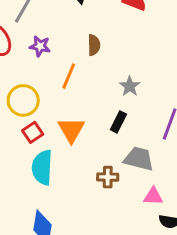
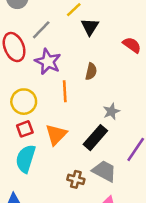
purple star: (40, 46) -> (48, 62), size x1.5
orange line: (69, 76) -> (65, 91), turned -40
black rectangle: (118, 122) -> (95, 138), size x1.5

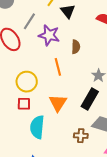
purple star: (48, 62) -> (49, 35), moved
red square: (25, 129) -> (24, 104), moved, turned 32

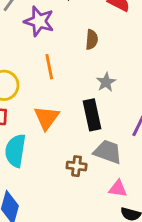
brown semicircle: (76, 47) -> (92, 40), moved
black rectangle: (90, 99) -> (92, 115), turned -45

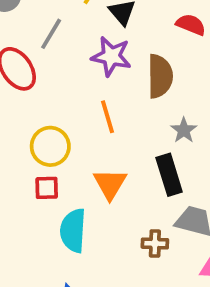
purple star: (39, 21) -> (111, 56), moved
brown semicircle: (92, 40) -> (160, 76), size x1.6

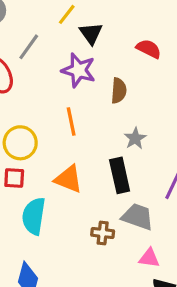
brown semicircle: (160, 76) -> (119, 91), size x0.7
orange triangle: (110, 184) -> (69, 179), turned -44

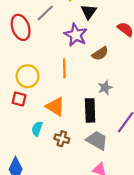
brown semicircle: (119, 91) -> (100, 54), turned 42
cyan semicircle: (34, 216) -> (37, 129), moved, size x0.6
brown cross: (103, 233) -> (62, 139), moved

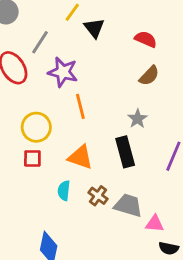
purple star: (76, 35) -> (63, 72), moved
brown semicircle: (100, 54) -> (149, 76), moved
brown cross: (62, 139) -> (98, 196), turned 32
gray trapezoid: (97, 140) -> (128, 205), moved

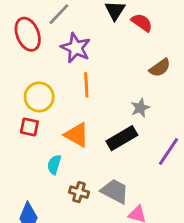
red semicircle: (146, 39) -> (142, 23), moved
black rectangle: (125, 152) -> (122, 138), turned 64
brown cross: (98, 196) -> (79, 192), moved, turned -30

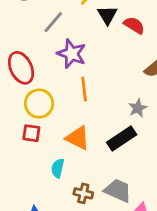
red ellipse: (28, 34) -> (21, 68), moved

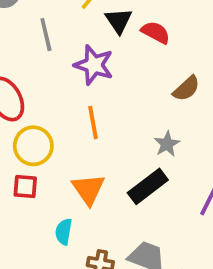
gray line: (53, 22) -> (46, 35), turned -50
purple star: (72, 54) -> (94, 65), moved
orange triangle: (78, 138) -> (88, 189), turned 32

